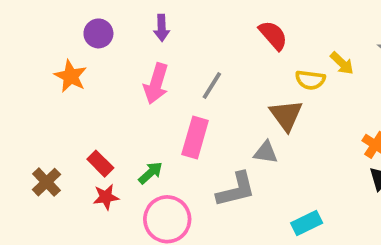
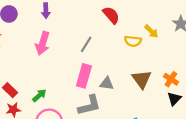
gray line: (212, 85) -> (86, 44), moved
brown triangle: (286, 115) -> (142, 79), moved
pink rectangle: (195, 138) -> (84, 76), moved

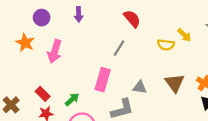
red semicircle: (111, 15) -> (132, 19), moved
pink arrow: (43, 43) -> (55, 51), moved
pink rectangle: (84, 76) -> (103, 80), moved

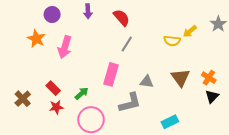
red semicircle: (132, 19) -> (122, 18), moved
yellow arrow: (184, 35) -> (190, 31), turned 96

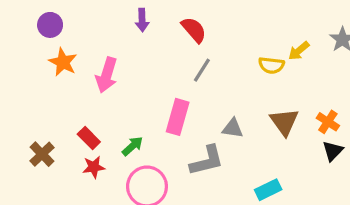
purple circle: (52, 14) -> (50, 25), moved

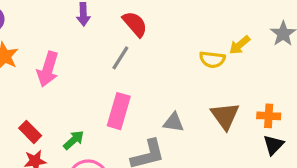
gray line: (202, 70) -> (120, 58), moved
orange cross: (328, 122) -> (269, 116), turned -30

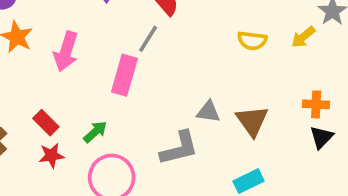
yellow arrow: (240, 45) -> (303, 37), moved
pink rectangle: (119, 111) -> (124, 75), moved
brown triangle: (225, 116) -> (252, 121), moved

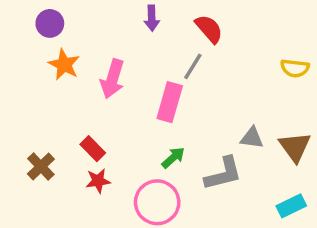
green arrow: (95, 132) -> (173, 158), moved

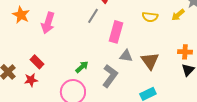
pink rectangle: (170, 102) -> (116, 32), moved
gray L-shape: (223, 174) -> (110, 76), turned -40
red star: (98, 181) -> (31, 80), moved

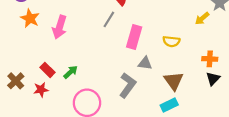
yellow semicircle: (150, 17) -> (171, 41), moved
brown triangle: (150, 61) -> (174, 81), moved
green arrow: (82, 67) -> (71, 72), moved

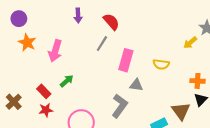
green arrow: (71, 72) -> (67, 81), moved
brown triangle: (174, 81) -> (181, 111), moved
red star: (41, 90) -> (46, 110), moved

